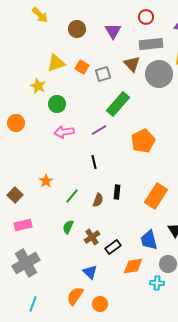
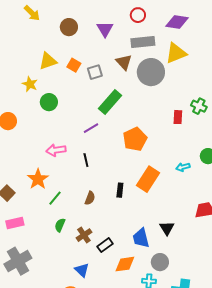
pink arrow: (64, 132) -> (56, 150), moved
orange star: (46, 181) -> (38, 179), size x1.5
black rectangle: (117, 192) -> (120, 190), moved
green line: (72, 196) -> (55, 198), moved
orange rectangle: (156, 196) -> (148, 179), moved

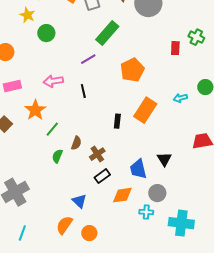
brown semicircle: (90, 198) -> (76, 143), moved
pink rectangle: (15, 223) -> (12, 86), moved
brown cross: (84, 235) -> (97, 154), moved

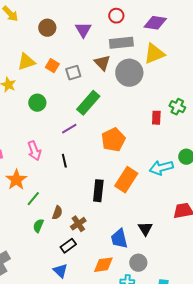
green circle: (46, 33) -> (37, 103), moved
pink arrow: (53, 81) -> (34, 151), turned -102
cyan arrow: (180, 98) -> (161, 168), size x1.6
black rectangle: (117, 121) -> (98, 191), size x1.5
black rectangle: (102, 176) -> (68, 246), moved

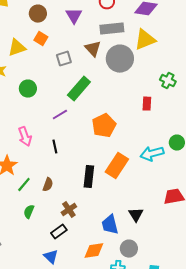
orange square: (52, 66) -> (41, 39), moved
green cross: (177, 107) -> (168, 81), moved
brown semicircle: (57, 213) -> (48, 185), moved

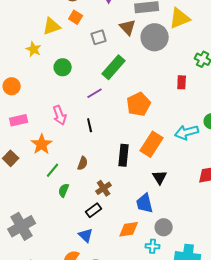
green line: (24, 185) -> (53, 170), moved
black triangle: (136, 215) -> (160, 177), moved

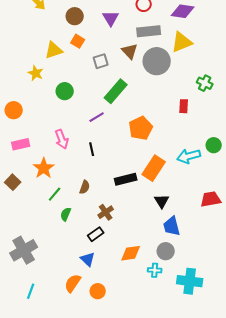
black rectangle: (124, 155) -> (126, 179), turned 70
blue trapezoid: (145, 203) -> (172, 226), moved

